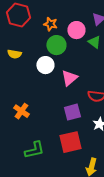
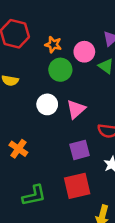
white circle: (45, 65) -> (47, 104), moved

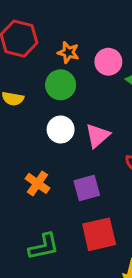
green circle: (60, 70) -> (61, 85), moved
orange cross: (18, 149) -> (37, 183), moved
purple square: (80, 150) -> (87, 188), moved

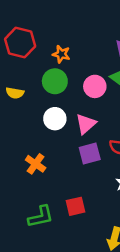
pink circle: (108, 62) -> (95, 86), moved
purple square: (87, 188) -> (90, 153), moved
red square: (99, 234) -> (75, 206), moved, size x0.7

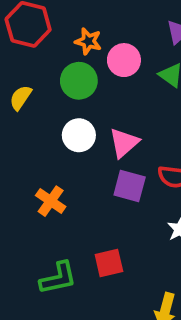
pink circle: (95, 86) -> (124, 60), moved
yellow semicircle: (15, 93) -> (21, 98), turned 114
purple square: (90, 153) -> (130, 186), turned 30

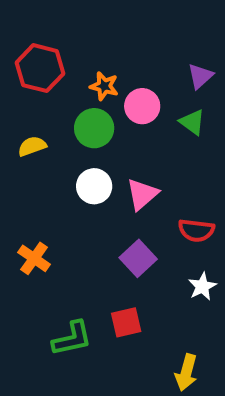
yellow semicircle: (21, 98) -> (32, 146), turned 36
purple square: (130, 186) -> (138, 258), moved, turned 32
orange cross: (51, 201) -> (34, 258), moved

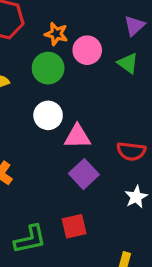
pink triangle: (142, 194) -> (77, 137), moved, turned 40

